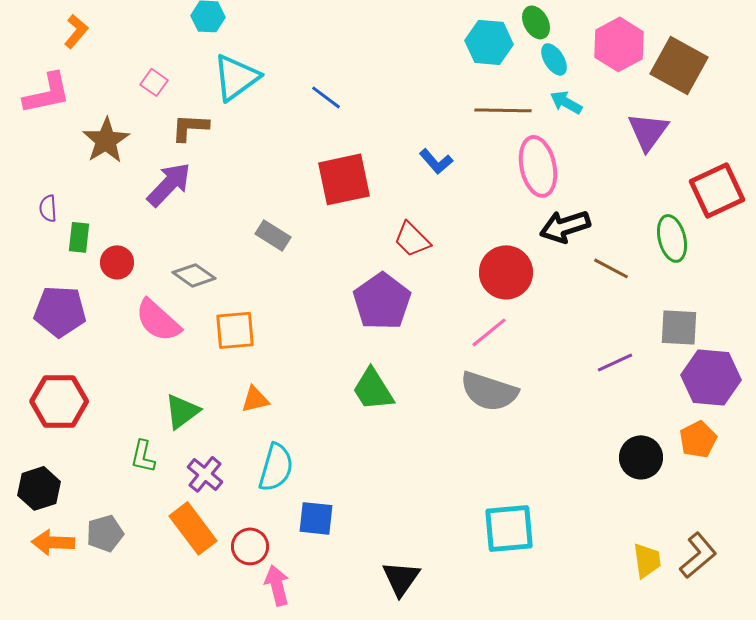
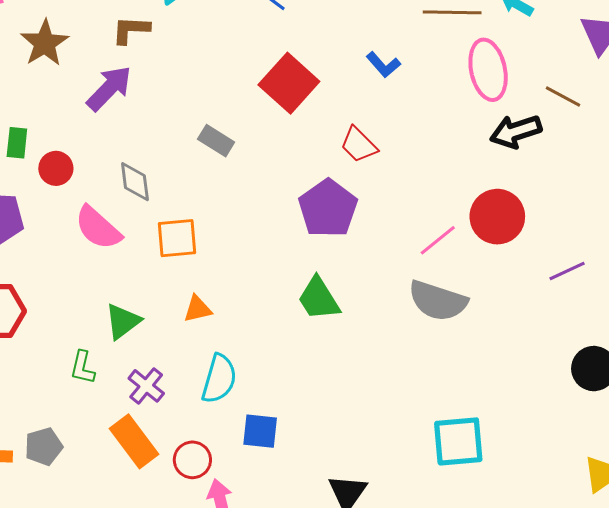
red square: (344, 179) -> (289, 83), turned -36
brown line: (611, 268) -> (563, 96), moved
red circle: (506, 272) -> (497, 217), moved
gray diamond: (194, 275) -> (135, 182), turned 48

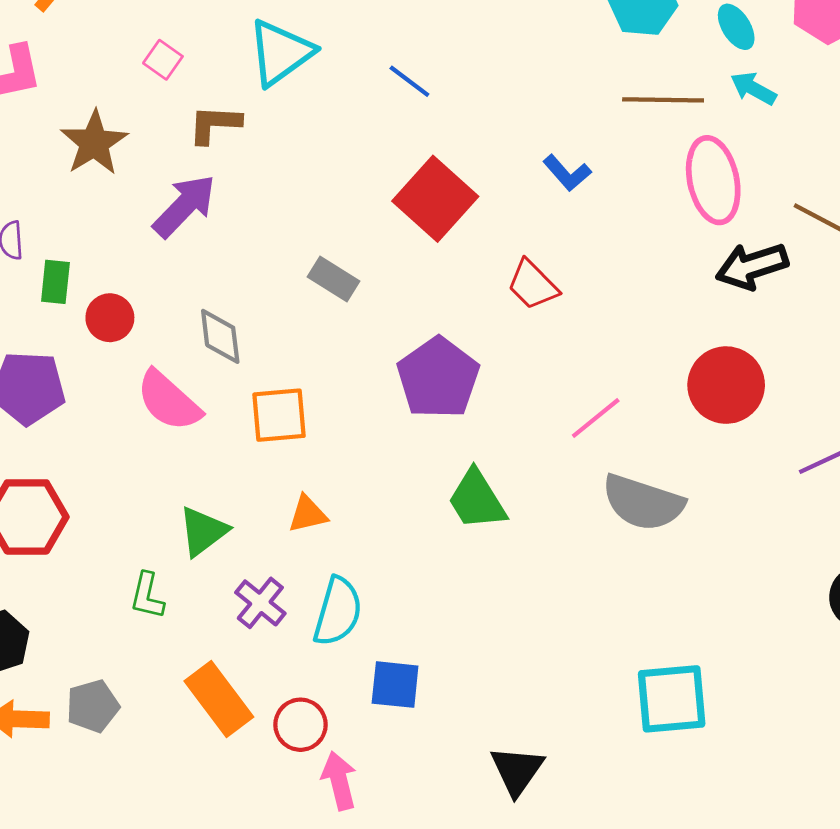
purple pentagon: (328, 208) -> (438, 378), moved
pink line: (438, 240) -> (596, 418), moved
purple cross: (146, 386) -> (260, 603), moved

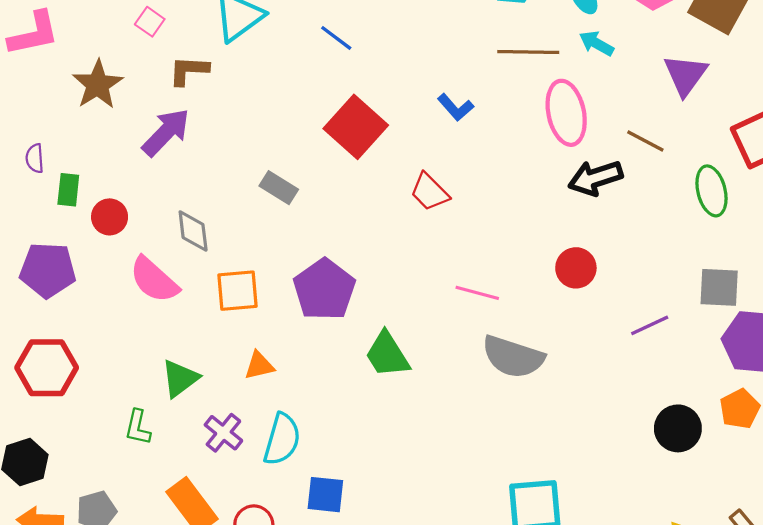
purple pentagon: (438, 378) -> (324, 290), moved
red circle: (726, 385) -> (576, 268), size x0.7
pink line: (596, 418) -> (477, 293), turned 54

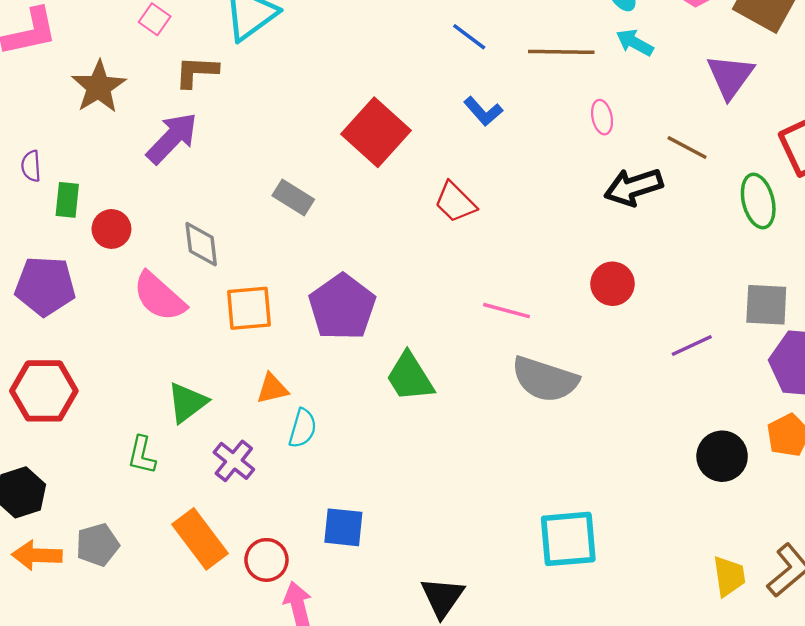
blue line: (336, 38) -> (469, 37), moved
pink ellipse: (566, 113) -> (602, 117), size x0.5
cyan semicircle: (282, 439) -> (303, 428), moved, size x0.7

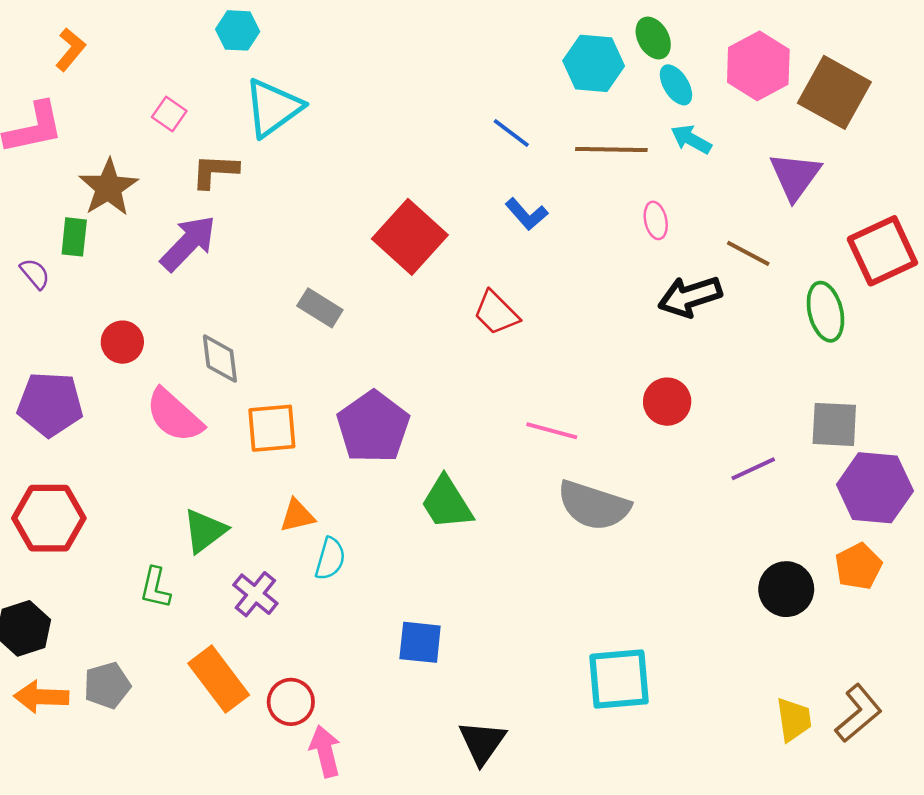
purple semicircle: (31, 166) -> (35, 274), turned 144
green rectangle: (67, 200) -> (74, 237), moved
blue square: (343, 527) -> (420, 642), moved

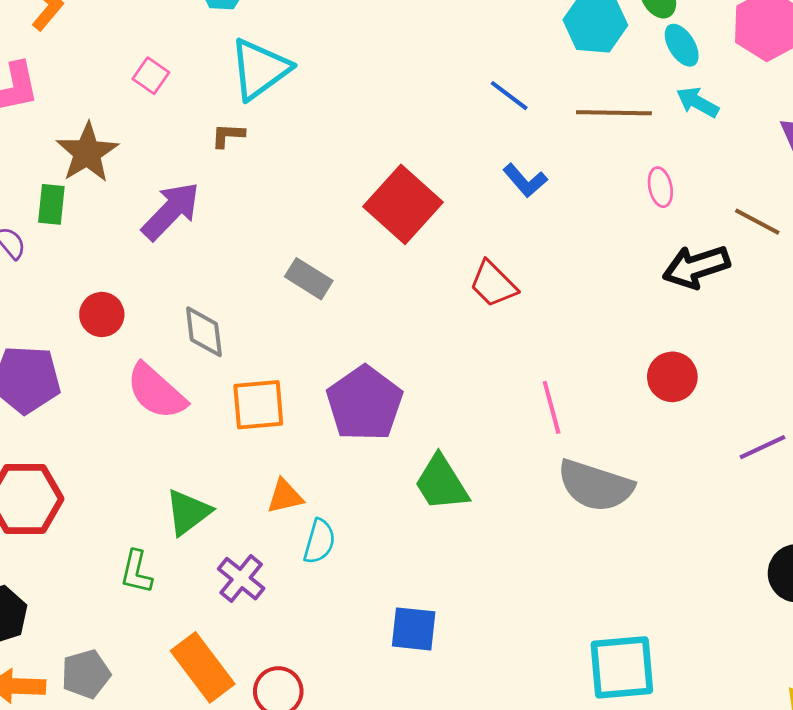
brown L-shape: (215, 171) -> (228, 135), moved, size x0.7
pink line: (552, 431) -> (552, 407), turned 60

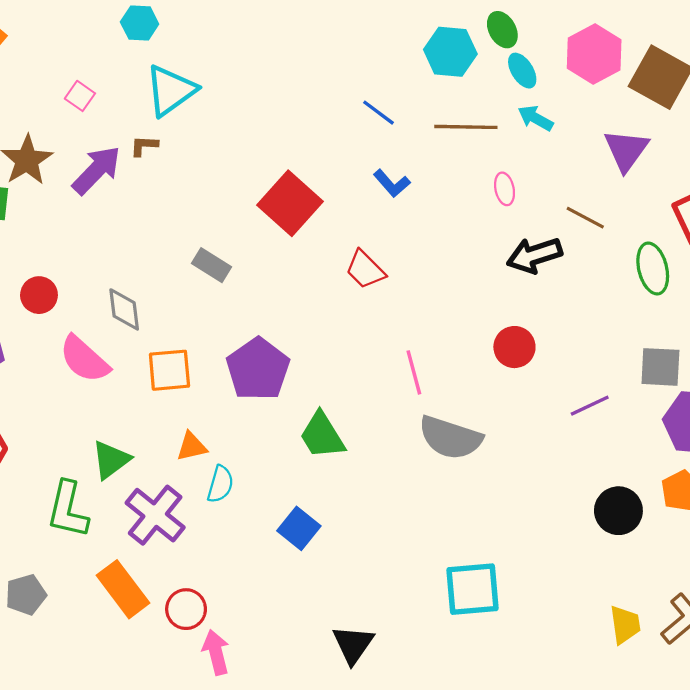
purple arrow: (171, 211) -> (96, 170), moved
green L-shape: (136, 572) -> (68, 510), size x1.6
purple cross: (241, 579) -> (155, 515), size x1.5
blue square: (414, 629) -> (299, 528), moved, turned 33

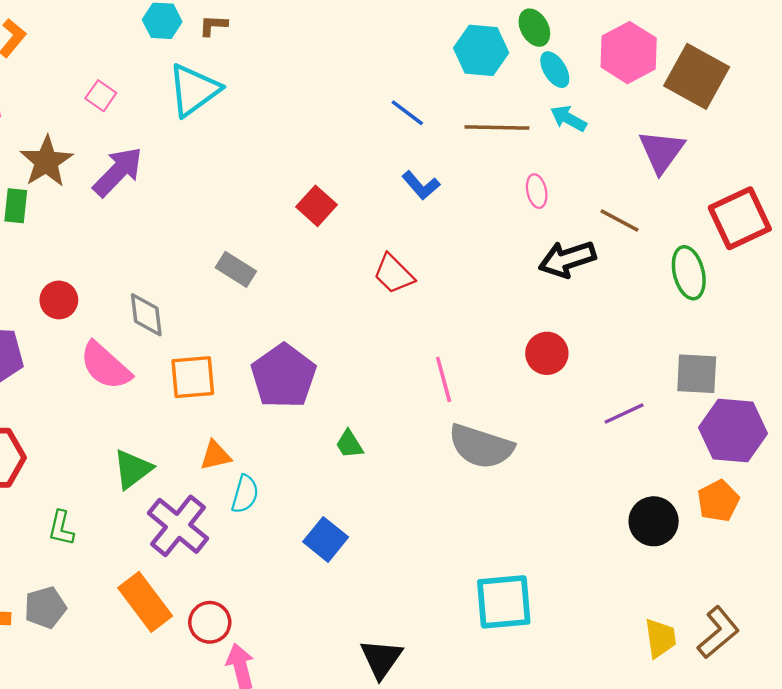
brown L-shape: (144, 146) -> (213, 25), moved
red square: (290, 203) -> (316, 206), size x0.6
green trapezoid: (322, 435) -> (349, 444), size x0.6
green L-shape: (68, 510) -> (61, 528), moved, size x0.6

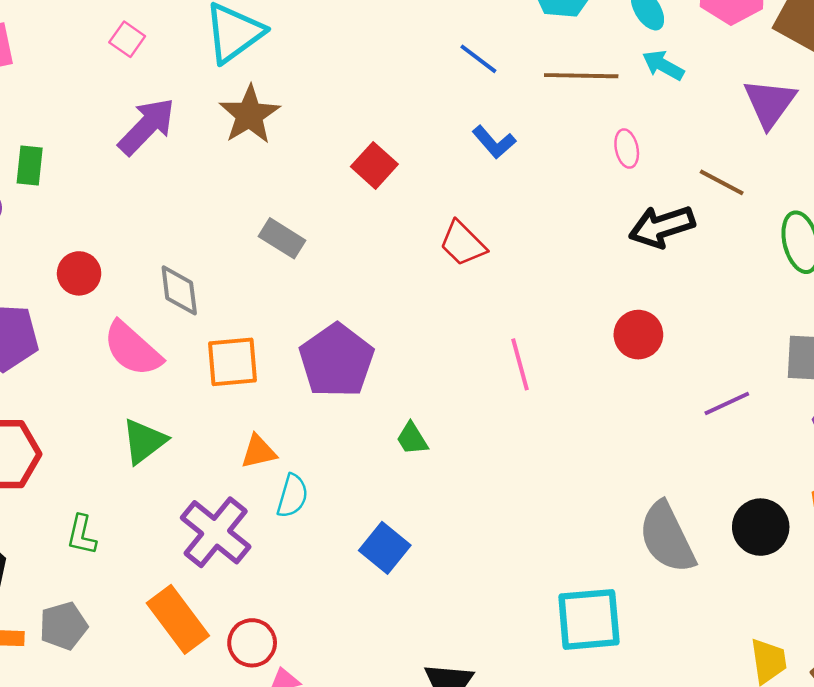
brown star: (46, 162) -> (249, 115), moved
gray semicircle: (481, 446) -> (667, 537), moved, turned 46
green triangle: (133, 469) -> (144, 441), moved

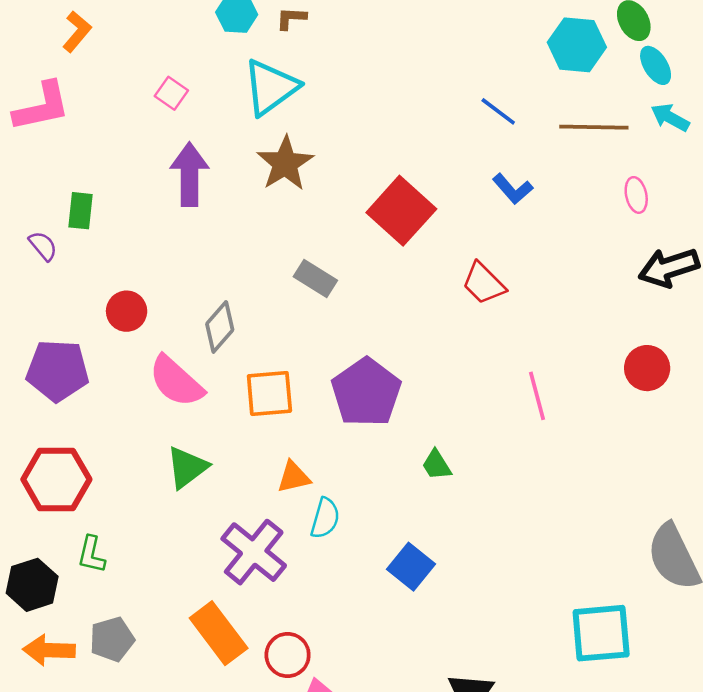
purple arrow: (147, 126) -> (189, 174), turned -44
red square: (374, 165) -> (401, 211), size x1.6
gray diamond: (179, 290) -> (220, 327), turned 48
green L-shape: (82, 535) -> (91, 555), moved

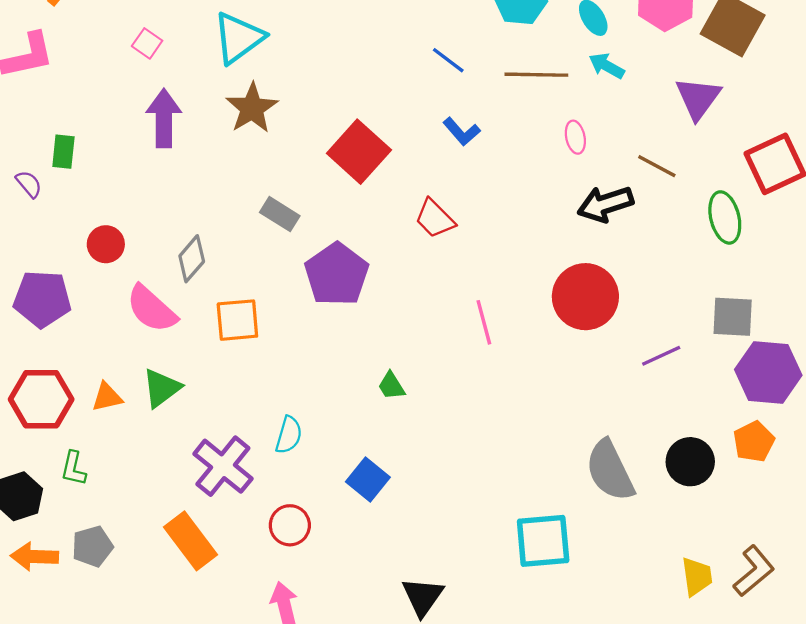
red circle: (647, 368) -> (585, 297), size x1.6
purple pentagon: (366, 392) -> (337, 274), moved
orange triangle: (294, 477) -> (107, 397), moved
red circle: (288, 655) -> (290, 525), moved

